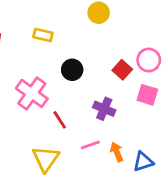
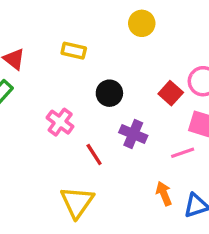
pink cross: (32, 93) -> (60, 122), size x0.7
purple cross: (104, 109) -> (133, 134), moved
pink line: (90, 145) -> (183, 153), moved

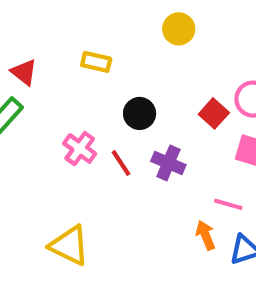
pink line: (183, 153) -> (228, 204), moved, turned 35
red line: (94, 154) -> (121, 163), moved
yellow triangle: (77, 202) -> (69, 246), moved, turned -39

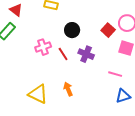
pink cross: (80, 149) -> (43, 47), turned 35
orange arrow: (206, 235) -> (68, 89), moved

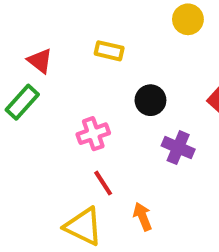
red line: (63, 54) -> (103, 183), moved

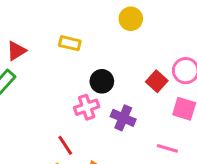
red triangle: (40, 61) -> (16, 51), turned 50
pink cross: (93, 134) -> (87, 107), moved

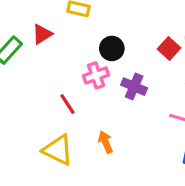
red triangle: (16, 51) -> (42, 34), moved
red line: (65, 145) -> (67, 104), moved

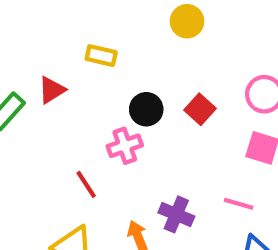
red square: (169, 48) -> (200, 109), moved
purple cross: (134, 87) -> (176, 214), moved

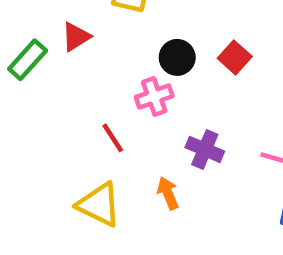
purple cross: (176, 214) -> (205, 149), moved

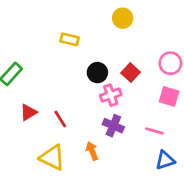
red triangle: (76, 37) -> (28, 112), moved
pink cross: (154, 97) -> (111, 95), moved

